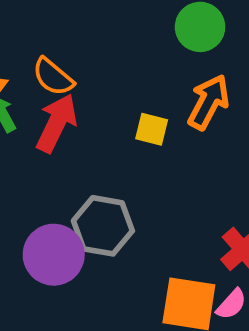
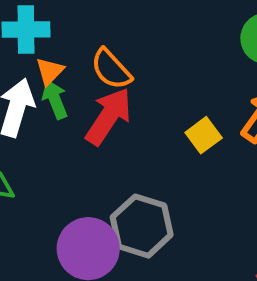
yellow square: (152, 129) -> (204, 135), turned 32

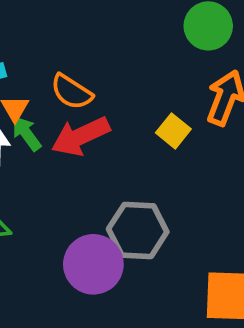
red arrow: (109, 116) -> (81, 136), turned -134

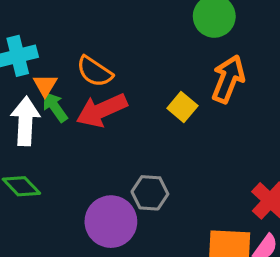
gray hexagon: (138, 230) -> (150, 193), size x0.7

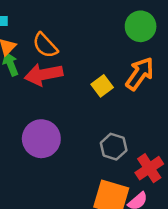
gray hexagon: (150, 193) -> (114, 147), moved
purple circle: (111, 222) -> (41, 139), moved

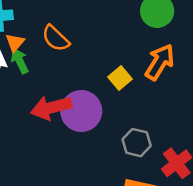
red arrow: (44, 74) -> (51, 108), moved
purple circle: (41, 139) -> (81, 111), moved

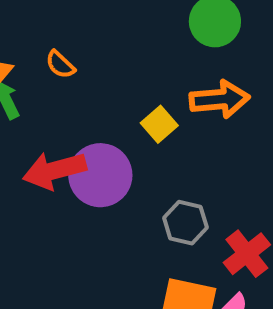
orange semicircle: (56, 38) -> (60, 65), size x0.7
orange arrow: (160, 62) -> (220, 99), turned 54

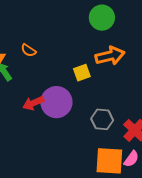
yellow square: (159, 124) -> (82, 73), turned 30
red arrow: (54, 170) -> (33, 103), size x0.7

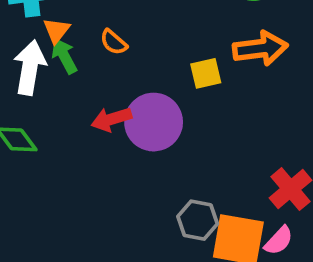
orange semicircle: (29, 50) -> (114, 42), moved
gray hexagon: (102, 119) -> (198, 220), moved

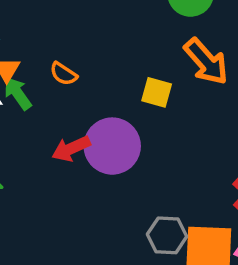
orange arrow: (260, 49) -> (206, 62), turned 63
yellow square: (206, 73) -> (157, 92), turned 36

